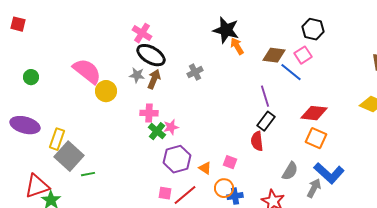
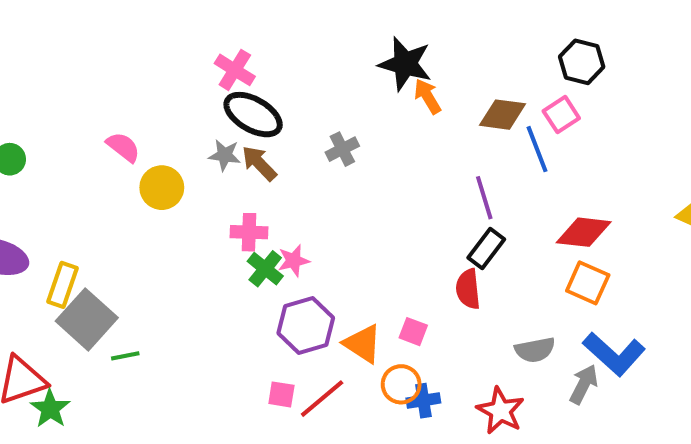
pink semicircle: (87, 71) -> (123, 147), size x0.6
blue line: (291, 72) -> (537, 149), turned 30
brown arrow: (154, 79) -> (259, 163), turned -66
orange triangle: (205, 168) -> (363, 344), size x1.5
gray semicircle: (290, 171) -> (535, 350), turned 48

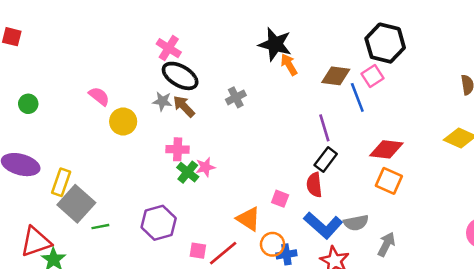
black hexagon: (582, 62) -> (385, 43), size x1.4
purple hexagon: (306, 325) -> (159, 223), moved
pink square: (413, 332) -> (280, 199), moved
blue L-shape: (614, 354) -> (323, 225), moved

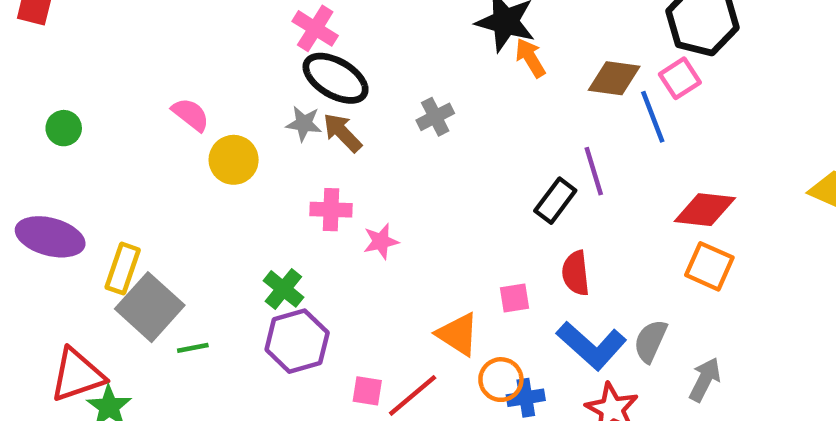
black rectangle: (326, 159) -> (555, 201), moved
green cross: (188, 172) -> (283, 289), moved
pink square: (280, 199) -> (515, 298), turned -30
gray semicircle: (356, 223) -> (650, 341), turned 125

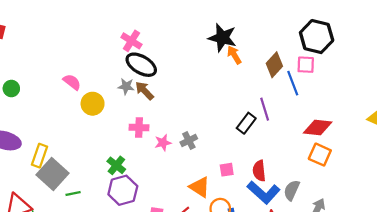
brown diamond: (614, 78) -> (274, 65), turned -55
pink square: (680, 78) -> (306, 65), turned 36
gray cross: (435, 117) -> (189, 140), moved
red semicircle: (576, 273) -> (259, 171), moved

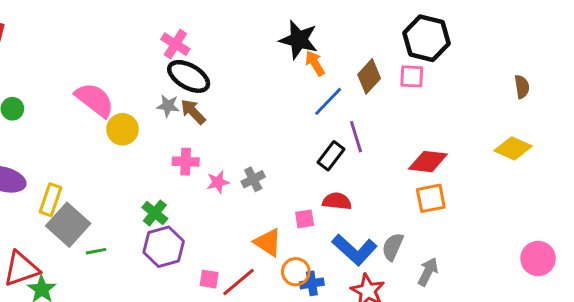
pink semicircle: (72, 82) -> (95, 100), size x1.6
blue line: (293, 83) -> (328, 101), moved, turned 65
orange square: (320, 155) -> (431, 198), turned -35
red semicircle: (259, 171) -> (337, 201), moved, turned 102

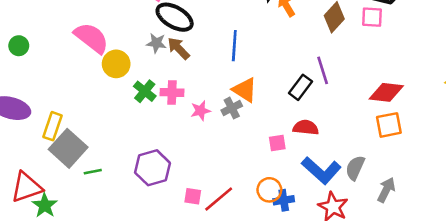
blue line: (328, 101) -> (234, 46), moved, turned -40
green cross: (155, 213) -> (145, 91), moved
orange triangle: (268, 242) -> (245, 90), moved

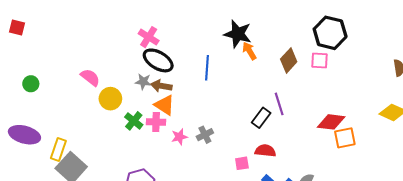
pink semicircle: (91, 38) -> (90, 77), size x0.7
blue line: (234, 46) -> (207, 68), moved
brown arrow: (178, 48) -> (161, 86), turned -36
orange triangle: (245, 90) -> (165, 105), moved
orange square: (389, 125) -> (345, 138), moved

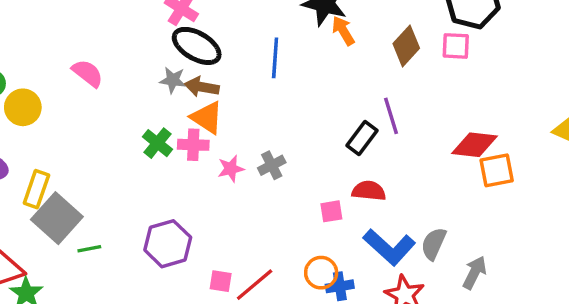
yellow circle: (110, 99) -> (23, 107), moved

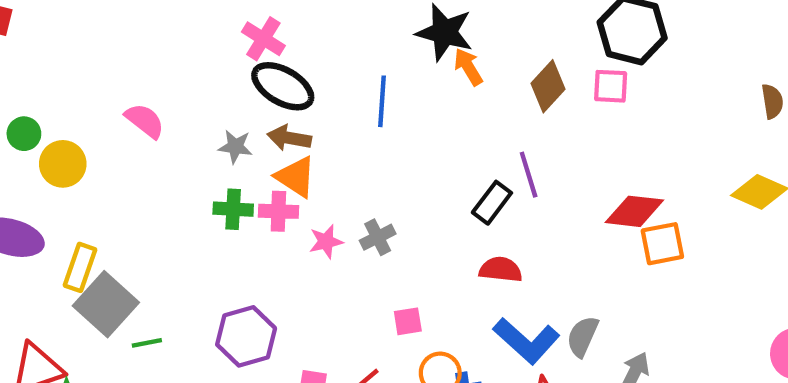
gray star: (173, 80) -> (235, 147), moved
green cross: (157, 143) -> (233, 209), turned -36
pink square: (331, 211) -> (408, 321), moved

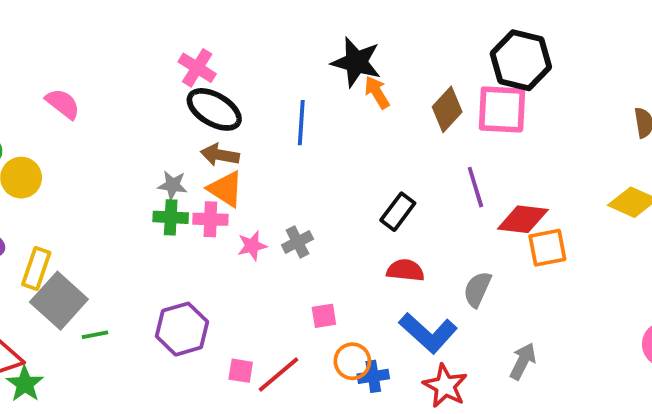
pink square: (611, 86) -> (502, 109), size x1.6
pink semicircle: (145, 121) -> (63, 104), moved
gray star: (235, 147) -> (173, 185), moved
purple line: (529, 175) -> (475, 187), moved
gray semicircle: (583, 336) -> (477, 289), moved

